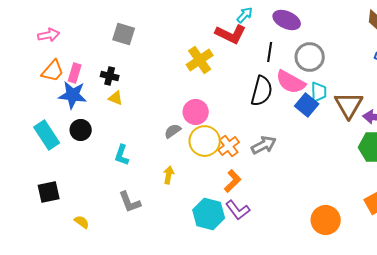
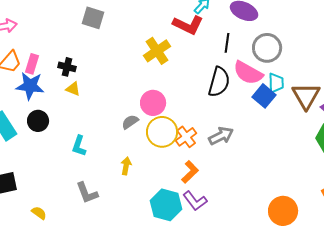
gray square: (124, 34) -> (93, 18), moved

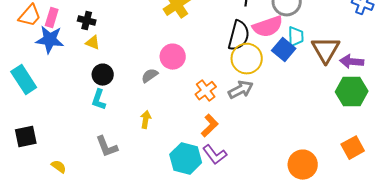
pink semicircle: (248, 73) -> (268, 27), turned -48
black circle: (38, 121) -> (103, 75), moved
yellow circle: (162, 132) -> (247, 59), moved

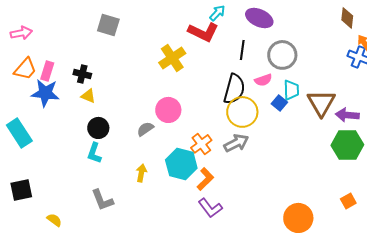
pink semicircle: (268, 27) -> (263, 80), size x0.6
blue square: (284, 50) -> (279, 103), size x0.7
orange square: (353, 148) -> (348, 201), size x0.7
cyan hexagon: (186, 159) -> (181, 164), moved

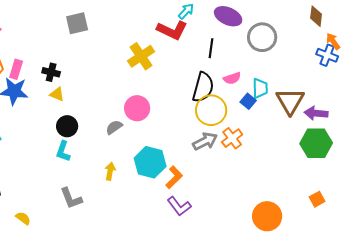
gray square: (108, 25) -> (77, 23), turned -30
gray circle: (282, 55) -> (262, 37), moved
orange cross: (201, 144) -> (232, 138), moved

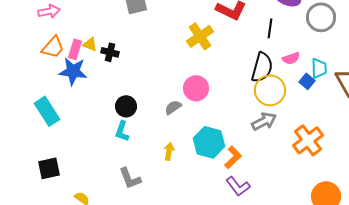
yellow triangle: (57, 94) -> (90, 44), moved
orange cross: (232, 138) -> (308, 140), moved, size x1.4

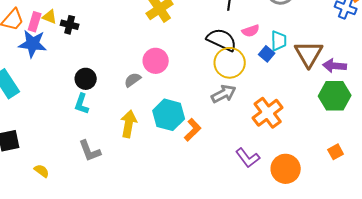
black semicircle: (262, 67) -> (222, 40), turned -80
yellow arrow: (169, 151) -> (129, 124), size x1.5
purple L-shape: (238, 186) -> (248, 158), moved

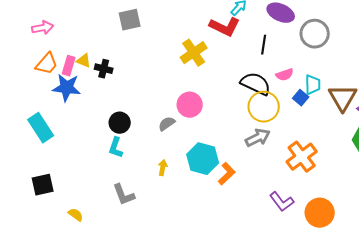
yellow arrow: (129, 124) -> (163, 168), size x0.6

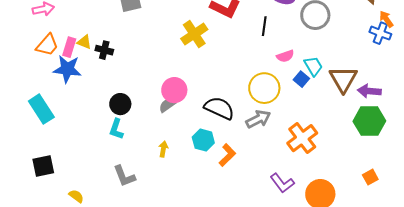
black semicircle: (256, 84) -> (219, 108), moved
cyan trapezoid: (313, 85) -> (313, 66), turned -30
pink circle: (190, 105) -> (174, 90), moved
cyan hexagon: (203, 159) -> (203, 140), size x0.7

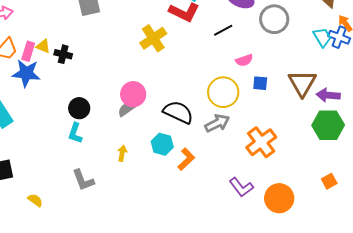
black line: (264, 26) -> (223, 30), turned 54
cyan trapezoid: (313, 66) -> (322, 37), moved
blue square: (301, 79) -> (260, 83), turned -35

